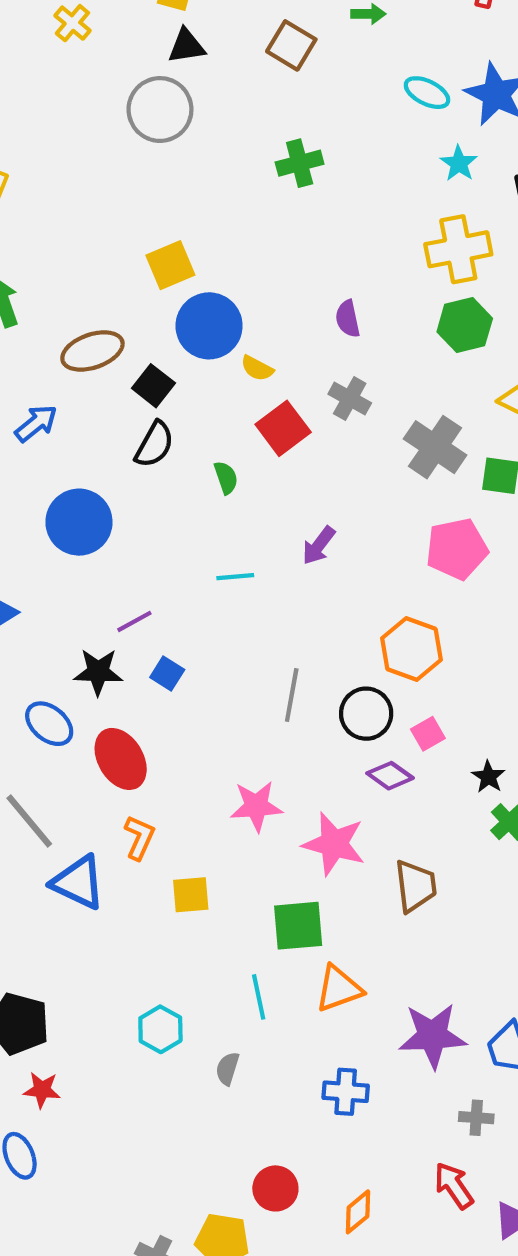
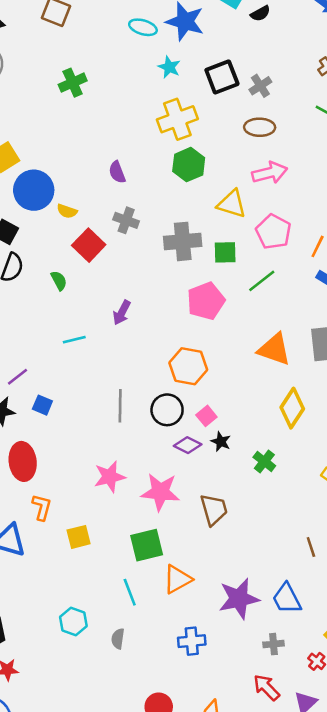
gray cross: (435, 447) -> (183, 241), turned -30
red ellipse: (121, 759) -> (23, 461), turned 33
black star: (488, 777) -> (221, 442), moved

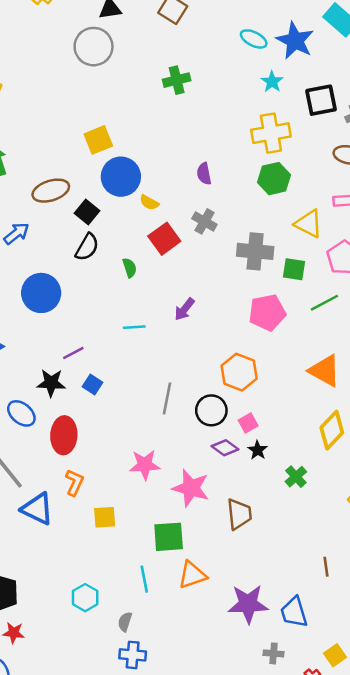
blue cross: (192, 641) -> (133, 655), moved

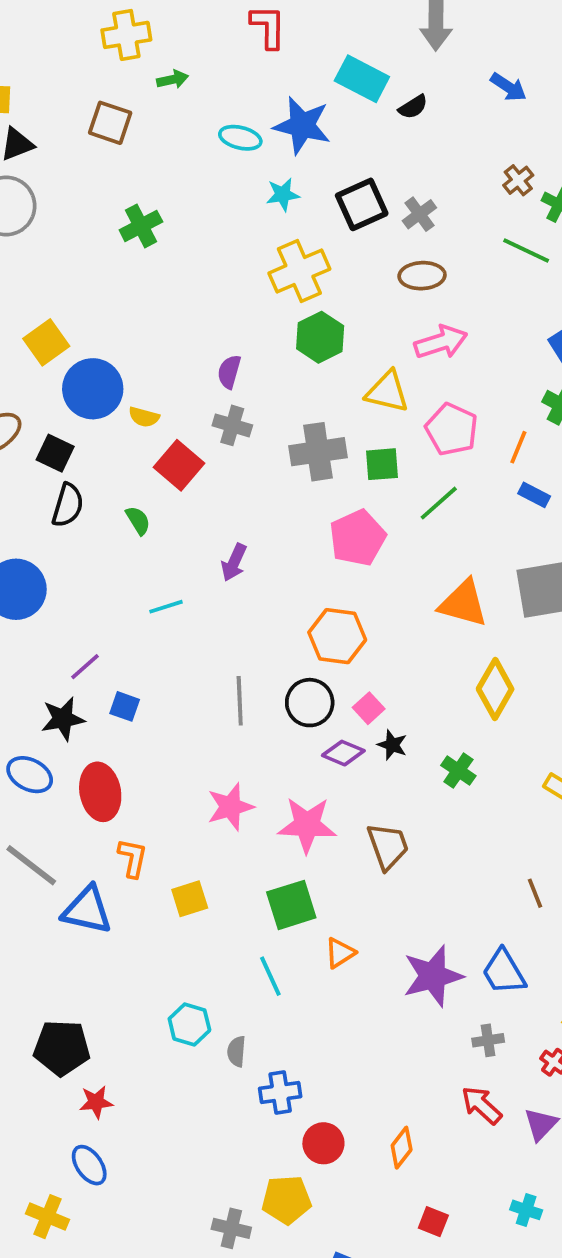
cyan star: (272, 82) -> (283, 194), turned -30
purple semicircle: (204, 174) -> (229, 372), moved, turned 40
orange triangle: (192, 575) -> (340, 953), size x0.7
gray semicircle: (125, 622) -> (237, 1051), moved

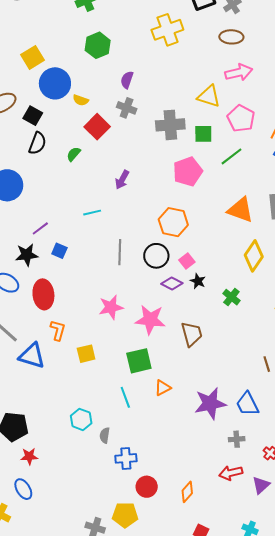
green hexagon: (320, 337) -> (98, 45), moved
green semicircle: (138, 520) -> (74, 154), turned -112
cyan line: (166, 607) -> (92, 213), moved
red arrow: (482, 1105) -> (231, 473), turned -60

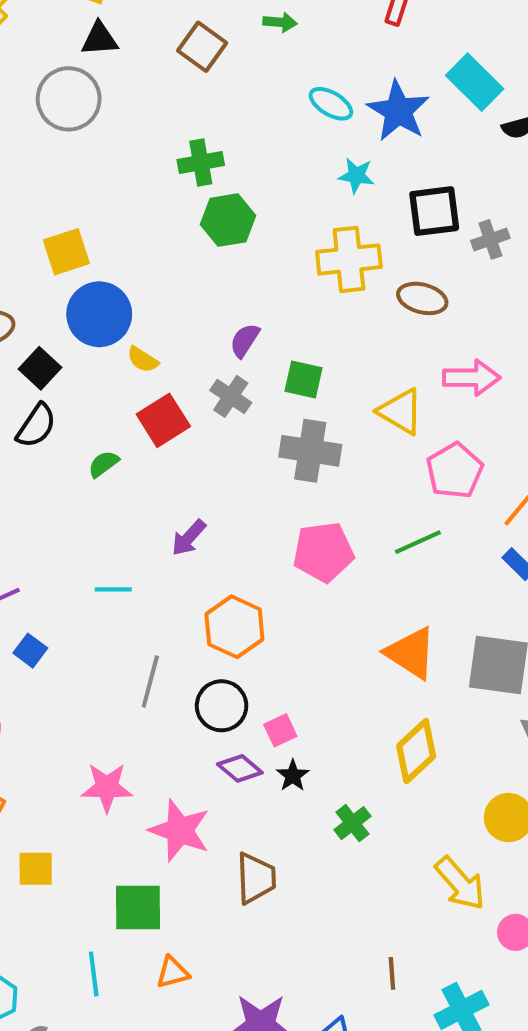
brown ellipse: (231, 37) -> (422, 298), moved
green hexagon: (98, 45) -> (228, 220), moved
green square: (203, 134) -> (304, 379), moved
orange hexagon: (173, 222) -> (234, 627), moved

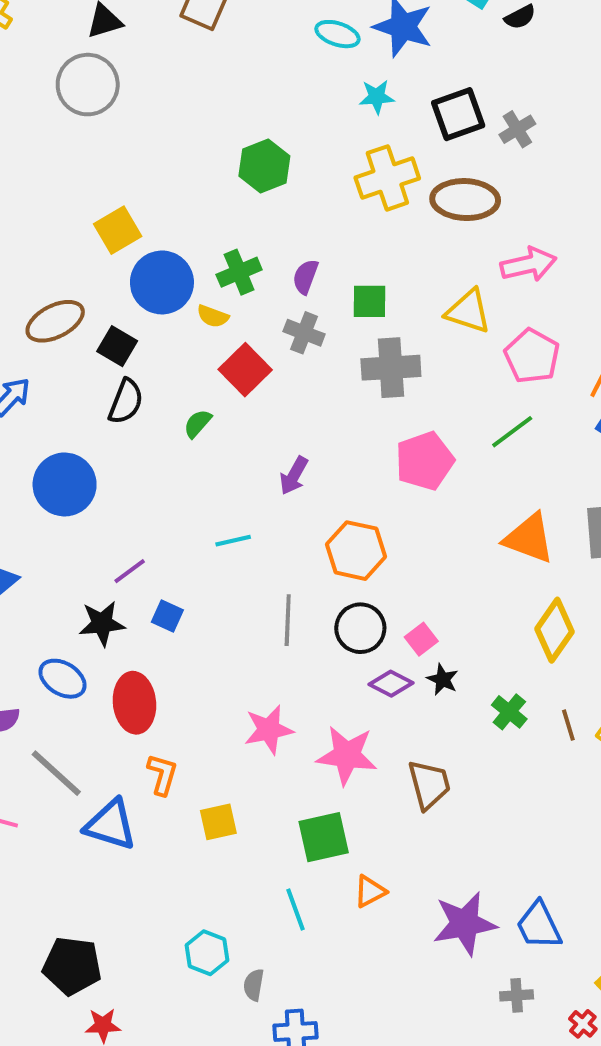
green cross: (201, 163) -> (239, 272), moved
brown ellipse: (422, 298) -> (465, 200), size x1.4
brown line: (392, 973) -> (568, 725), moved

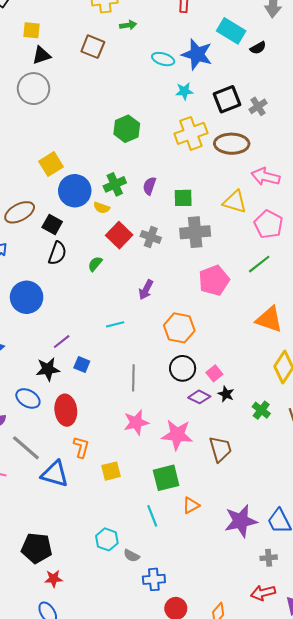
pink arrow: (528, 264) -> (266, 177), turned -152
gray cross: (304, 333) -> (151, 237), moved
gray line: (288, 620) -> (133, 378), moved
gray semicircle: (254, 985) -> (132, 556), turned -70

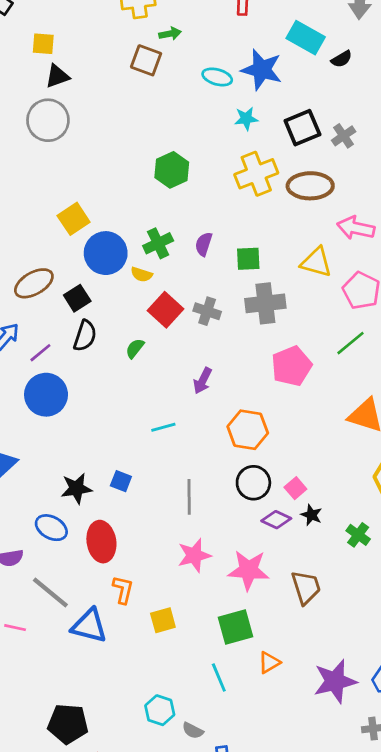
brown square: (93, 47) -> (146, 60), moved
black square: (52, 224) -> (77, 298), turned 30
purple line: (62, 342) -> (40, 353), moved

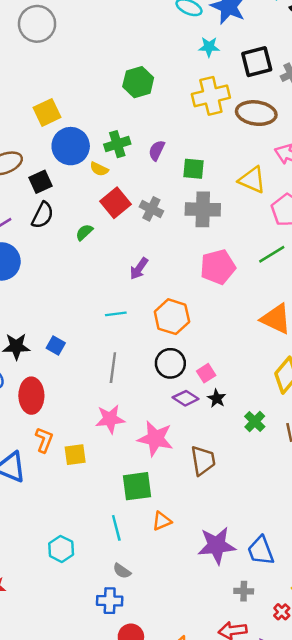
cyan line: (163, 427) -> (116, 314), moved
yellow square: (163, 620) -> (75, 455), moved
gray semicircle: (193, 731) -> (122, 571), moved

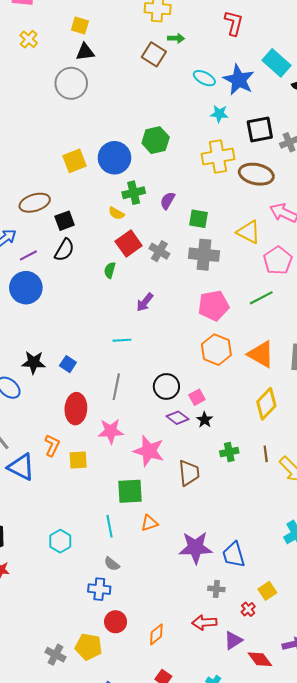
blue circle: (71, 146) -> (114, 158), moved
green semicircle: (84, 232) -> (110, 270), moved, turned -35
orange hexagon: (172, 317) -> (216, 350), moved
red ellipse: (31, 396) -> (76, 409), moved
green cross: (255, 421) -> (229, 452), moved, turned 30

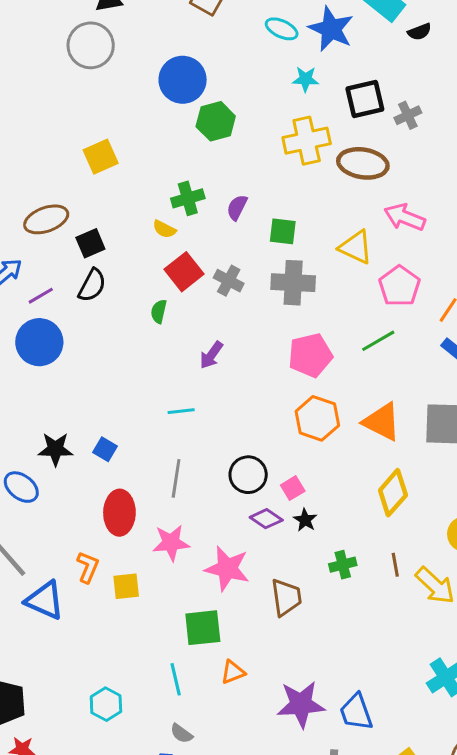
blue circle: (114, 158) -> (183, 80), moved

